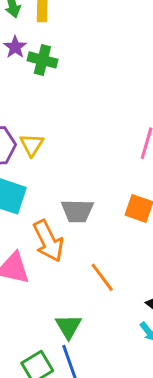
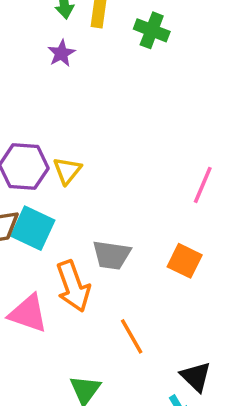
green cross: (42, 60) -> (152, 30), moved

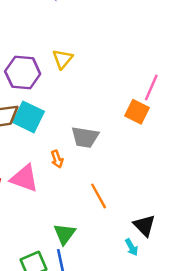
yellow triangle: (67, 171) -> (63, 59), moved
orange square: (185, 261) -> (137, 112), moved
orange arrow: (73, 286) -> (57, 159), size x0.5

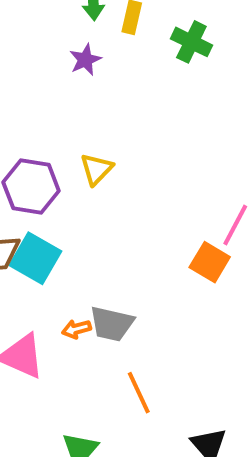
gray trapezoid: (85, 137) -> (112, 324), moved
orange arrow: (57, 159) -> (76, 329), turned 90

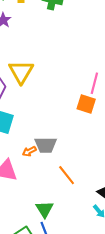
yellow triangle: (97, 169) -> (21, 72), size x1.5

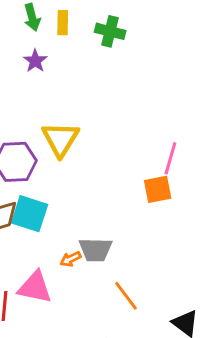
orange square: (86, 104) -> (158, 189), turned -30

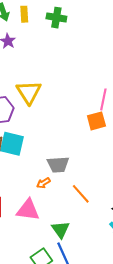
orange arrow: (71, 259) -> (43, 183), moved
pink triangle: (35, 287) -> (28, 210), moved

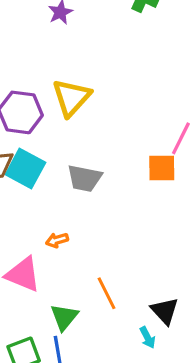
gray trapezoid: (58, 165) -> (85, 178), moved
orange line: (81, 194) -> (106, 293), moved

